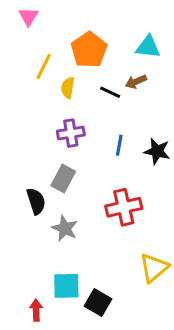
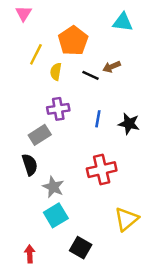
cyan triangle: (148, 47) -> (123, 22), moved
gray rectangle: (63, 178) -> (40, 135), moved, turned 30
cyan square: (66, 286) -> (56, 215), moved, turned -30

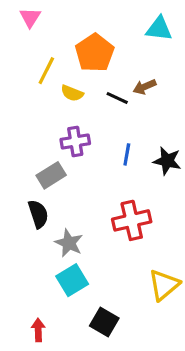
yellow semicircle: (56, 72) -> (72, 93), turned -77

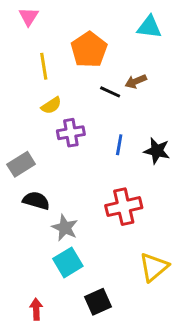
yellow line: (46, 71) -> (44, 66), turned -36
yellow semicircle: (72, 93) -> (51, 105), moved, turned -55
gray rectangle: (51, 175) -> (21, 164), moved
black semicircle: (38, 214) -> (36, 201), turned -56
black square: (104, 322) -> (98, 302), turned 36

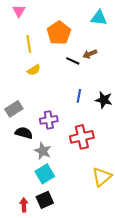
purple cross: (71, 133) -> (49, 120), moved
black square: (98, 302) -> (45, 200), moved

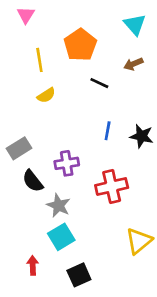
cyan triangle: (99, 18) -> (135, 25), turned 42
brown arrow: (90, 54) -> (133, 64), moved
black semicircle: (24, 133) -> (33, 181), turned -144
black square: (45, 200) -> (79, 275), moved
red arrow: (24, 205) -> (33, 265), moved

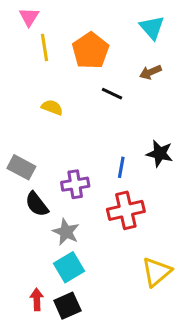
yellow line: (39, 60) -> (44, 48), moved
yellow semicircle: (46, 95) -> (52, 107), turned -126
blue line: (108, 131) -> (121, 167), moved
gray rectangle: (19, 148) -> (21, 167), turned 60
black square: (79, 275) -> (67, 306), moved

